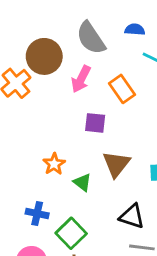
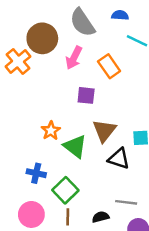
green triangle: (82, 182) -> (75, 146), size x1.5
black triangle: (132, 216) -> (119, 159), moved

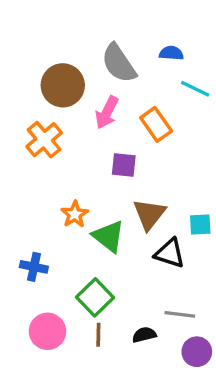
orange cross: (18, 61) -> (44, 140), moved
blue cross: (36, 173) -> (34, 267), moved

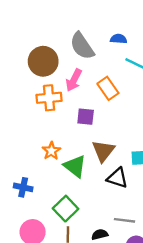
orange cross: (44, 140) -> (49, 98), moved, turned 35

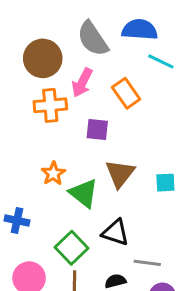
blue semicircle: (119, 39) -> (140, 30), size x1.6
black triangle: (117, 178) -> (115, 233), moved

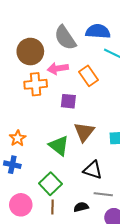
pink arrow: (82, 83) -> (58, 68), turned 54
orange star: (53, 174) -> (18, 138), moved
black triangle: (115, 233) -> (93, 170), moved

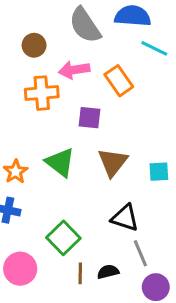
brown circle: (30, 52) -> (34, 45), size x0.6
green triangle: (59, 146) -> (60, 162), moved
gray line: (103, 194) -> (140, 253), turned 60
brown line: (53, 207) -> (80, 273), moved

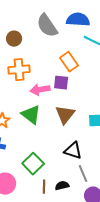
pink arrow: (74, 70) -> (40, 90), moved
purple square: (90, 118) -> (61, 83), moved

